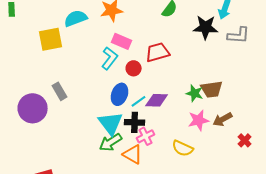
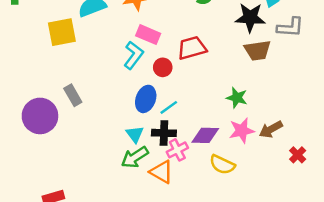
brown trapezoid: (212, 89) -> (257, 50), moved
purple diamond: (157, 100) -> (205, 135), moved
cyan triangle: (111, 123) -> (135, 134), size x0.6

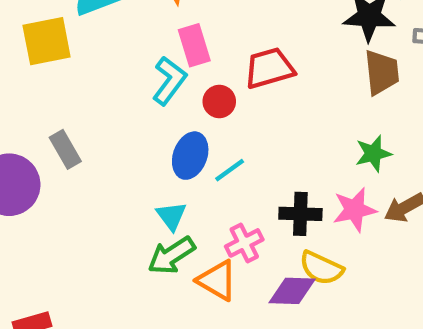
pink rectangle: (148, 35) -> (194, 45), turned 50
brown trapezoid: (257, 50) -> (382, 72), turned -88
green star: (237, 98) -> (373, 153), moved, turned -30
black cross: (164, 133) -> (300, 214), moved
purple diamond: (205, 135) -> (292, 291), moved

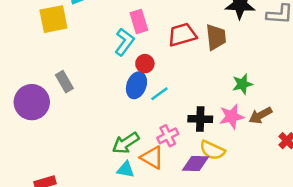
brown trapezoid: (382, 72) -> (216, 37), moved
red circle: (219, 101) -> (145, 64), moved
cyan triangle: (171, 216) -> (126, 170), moved, turned -42

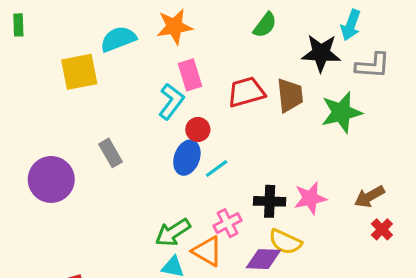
gray rectangle: (64, 82) -> (110, 153), moved
green star: (242, 84) -> (341, 112), moved, size x1.5
brown arrow: (260, 115) -> (369, 197), moved

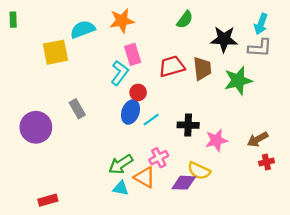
cyan arrow: (351, 25) -> (261, 24), moved
black cross: (270, 201) -> (188, 125), moved
red cross: (382, 229) -> (266, 162), turned 32

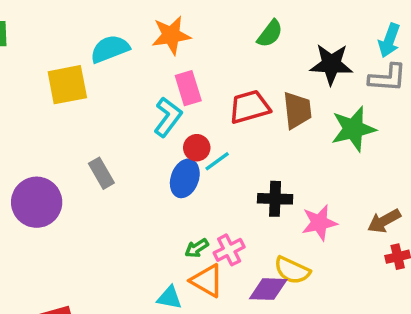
cyan line: (151, 120) -> (217, 161), moved
green arrow: (121, 164) -> (197, 248), moved, size x0.6

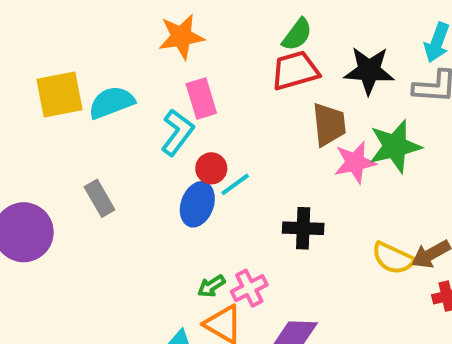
cyan semicircle: (110, 49) -> (111, 102), moved
red trapezoid: (250, 107) -> (295, 71), moved
pink star: (319, 223) -> (355, 162), moved
yellow semicircle: (292, 270) -> (393, 258), moved

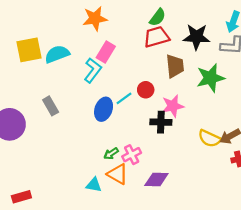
pink rectangle: (201, 98) -> (106, 52), turned 48
pink star: (355, 162) -> (173, 106), moved
red circle: (211, 168) -> (146, 90), moved

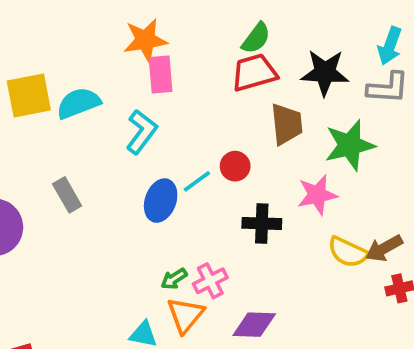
pink rectangle: (106, 52) -> (161, 74), moved, turned -36
pink star: (173, 106) -> (317, 195), moved
orange triangle: (118, 174) -> (185, 315), turned 40

